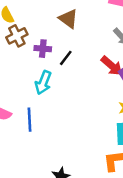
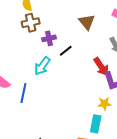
brown triangle: (68, 19) -> (87, 22), moved
purple cross: (43, 49) -> (49, 38), turned -32

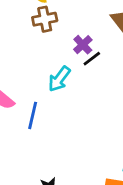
purple cross: (49, 38) -> (83, 45), moved, turned -32

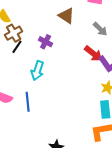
black line: (92, 59) -> (17, 47), moved

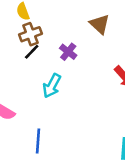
blue line: (28, 102) -> (38, 141), moved

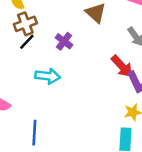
cyan arrow: (52, 86) -> (48, 76), turned -110

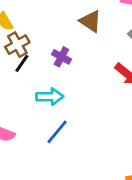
blue line: (34, 133) -> (57, 132), moved, turned 45

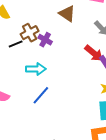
brown cross: (17, 45) -> (30, 33), moved
black line: (22, 63) -> (16, 44), turned 32

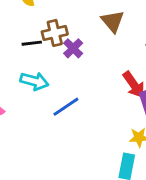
cyan arrow: (36, 69) -> (34, 81), moved
blue line: (41, 95) -> (66, 107), moved

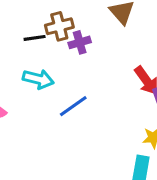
purple cross: (73, 48) -> (80, 42), turned 30

